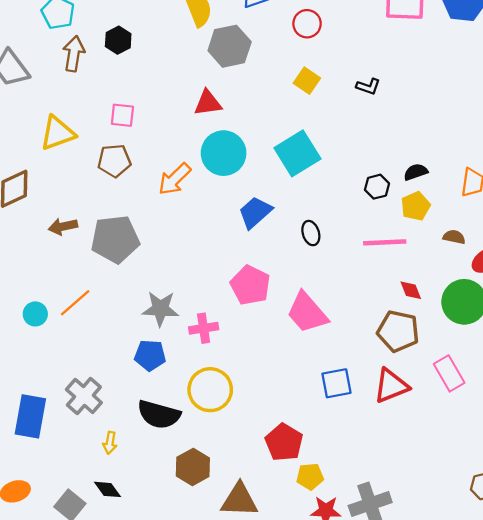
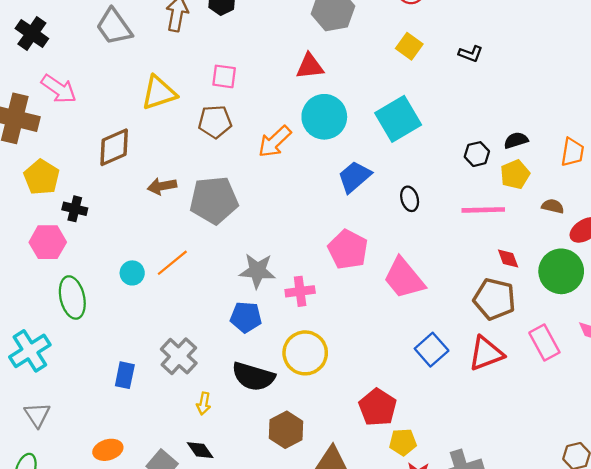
blue square: (336, 383) -> (432, 350), turned -32
blue rectangle: (30, 416) -> (125, 375), size x0.6

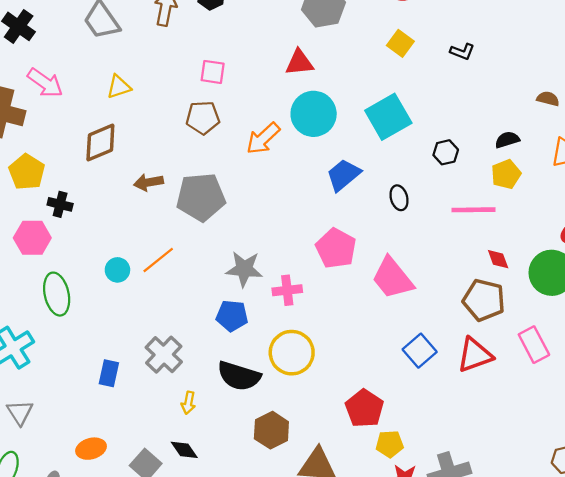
yellow triangle: (159, 93) -> (119, 87), moved, size x0.7
black hexagon: (477, 154) -> (446, 152), moved
brown semicircle: (553, 206) -> (548, 99), moved

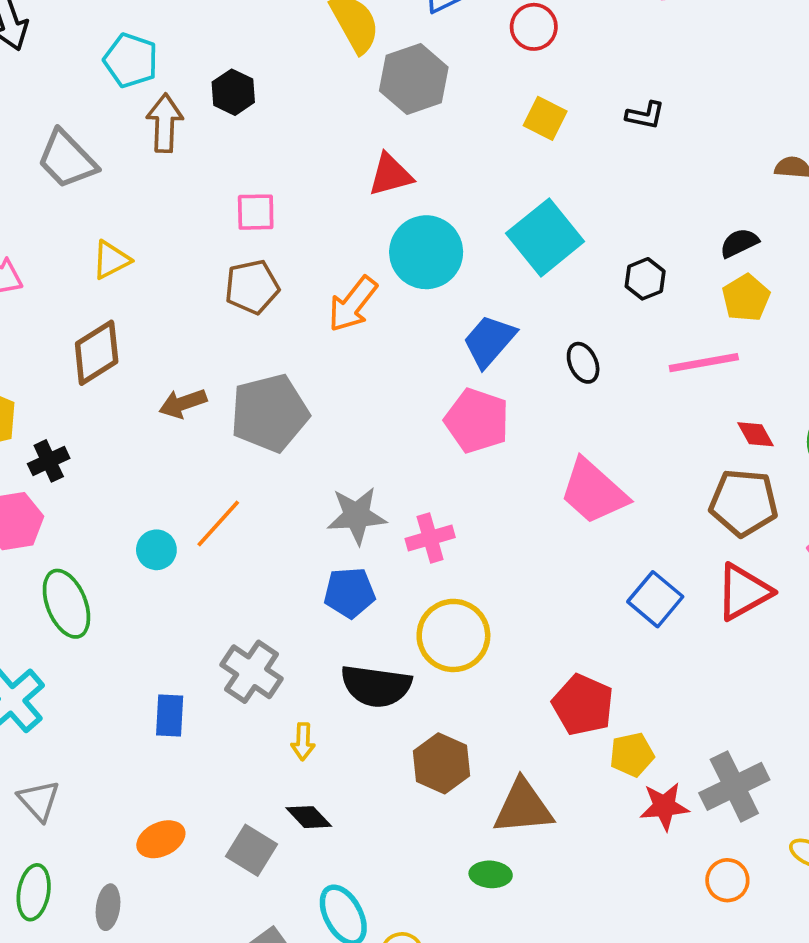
black cross: (60, 204) -> (49, 461), turned -30
pink pentagon: (336, 248) -> (477, 421), moved

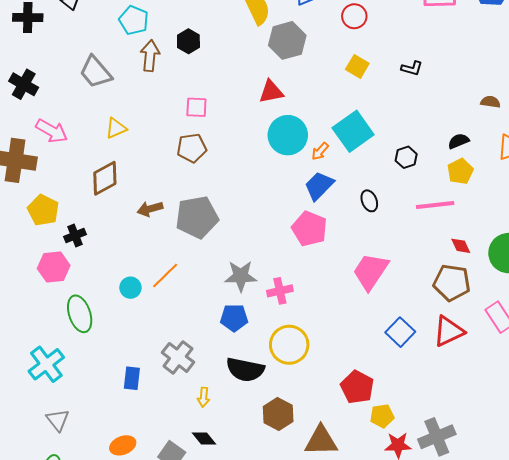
orange arrow: (353, 304) -> (320, 151), moved, size x0.6
pink trapezoid: (594, 492) -> (370, 271), turned 78

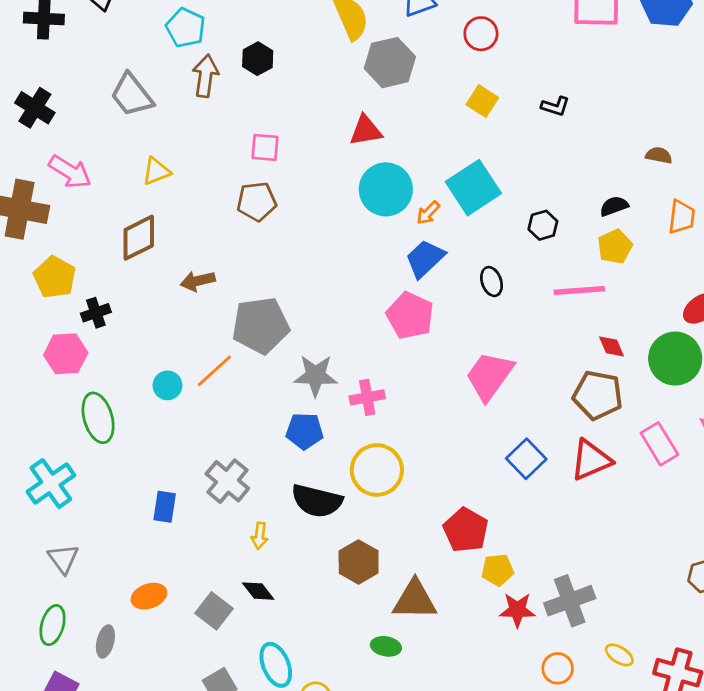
gray pentagon: (197, 217) -> (261, 325), moved

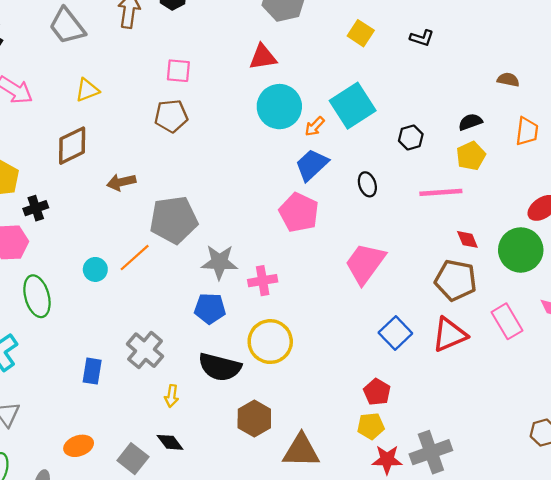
red pentagon: (466, 530) -> (377, 392), moved, size x0.7

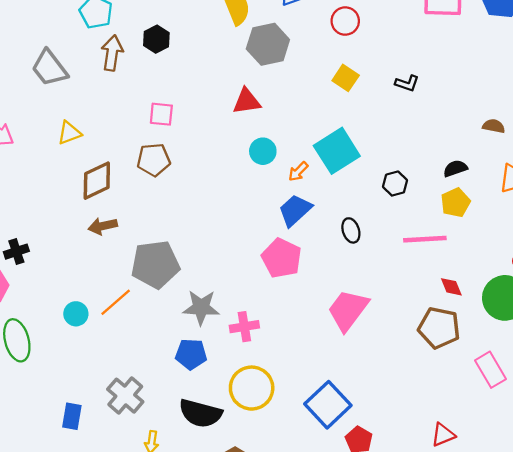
cyan circle: (279, 107) -> (263, 151), size x0.6
brown diamond: (72, 146) -> (97, 181), moved
blue square: (395, 333) -> (328, 405), moved, size x1.4
red triangle: (450, 335) -> (443, 435), moved, size x0.7

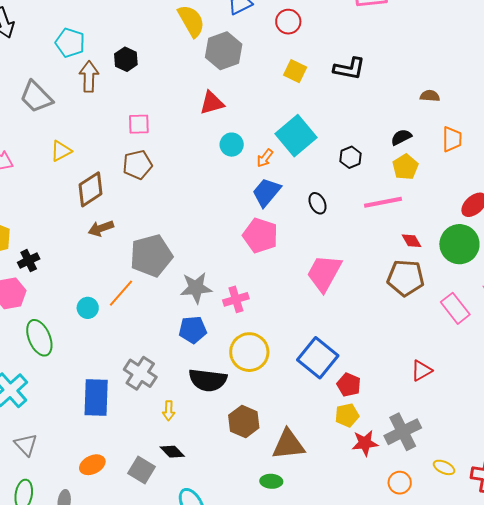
black L-shape: (407, 83) -> (349, 69), size x1.5
blue rectangle: (72, 416) -> (96, 398), size x1.6

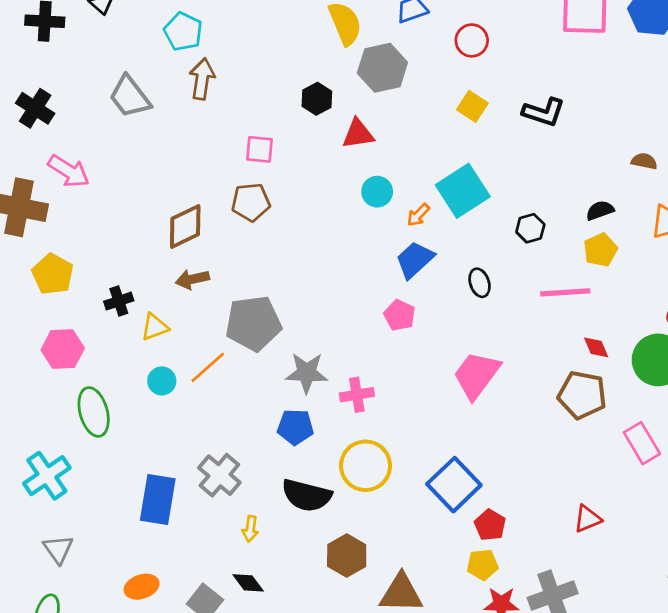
black hexagon: (126, 59) -> (317, 99), moved
yellow triangle: (61, 151) -> (155, 327), moved
pink pentagon: (260, 235) -> (400, 315), size x0.7
black cross: (29, 261) -> (119, 301), moved

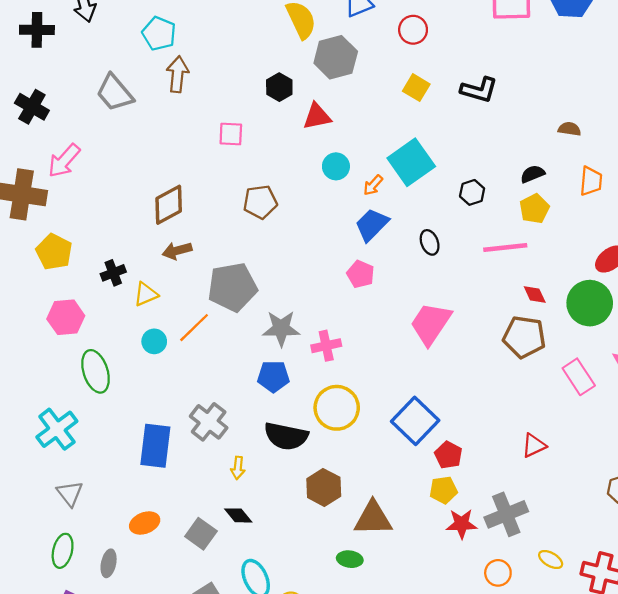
pink arrow: (69, 171) -> (64, 161), turned 102
brown pentagon: (251, 202) -> (260, 202), moved

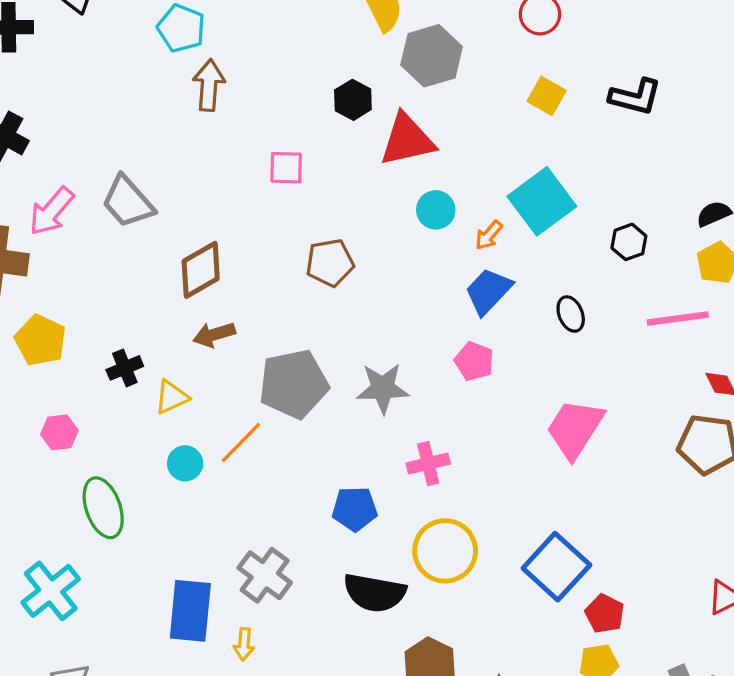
gray trapezoid: (115, 93) -> (128, 202), moved
red triangle: (317, 116) -> (407, 140), size x1.4
pink hexagon: (66, 317) -> (59, 432), size x0.7
gray star: (281, 328) -> (383, 388), moved
yellow arrow: (238, 468) -> (244, 644), moved

